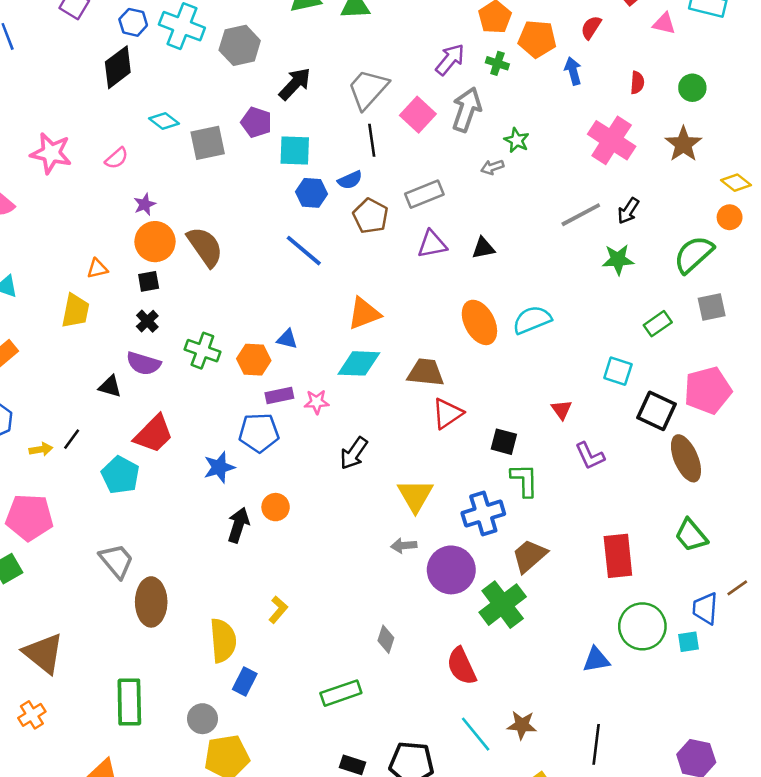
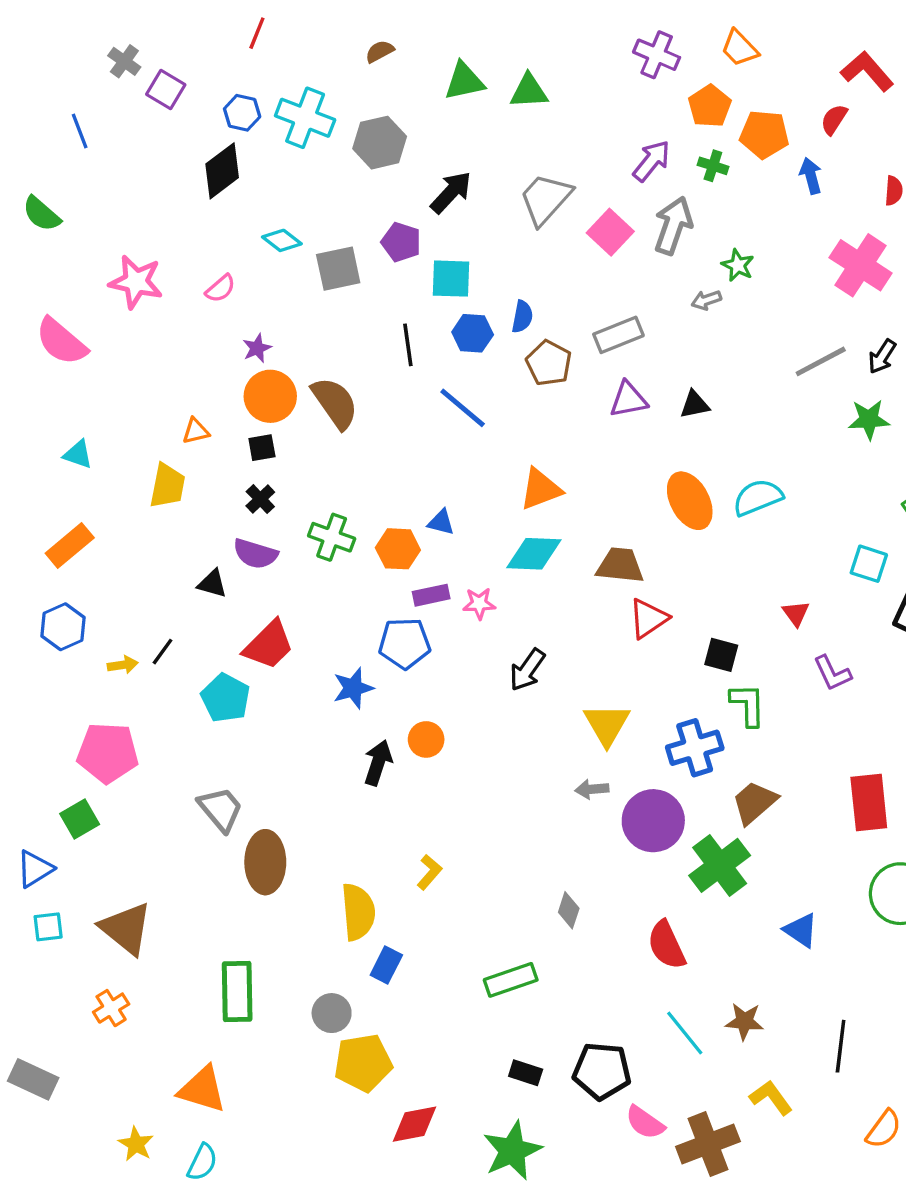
black line: (372, 140) -> (408, 345), moved
blue semicircle: (350, 180) -> (522, 317), turned -55
blue triangle: (596, 660) -> (801, 930), moved, turned 44

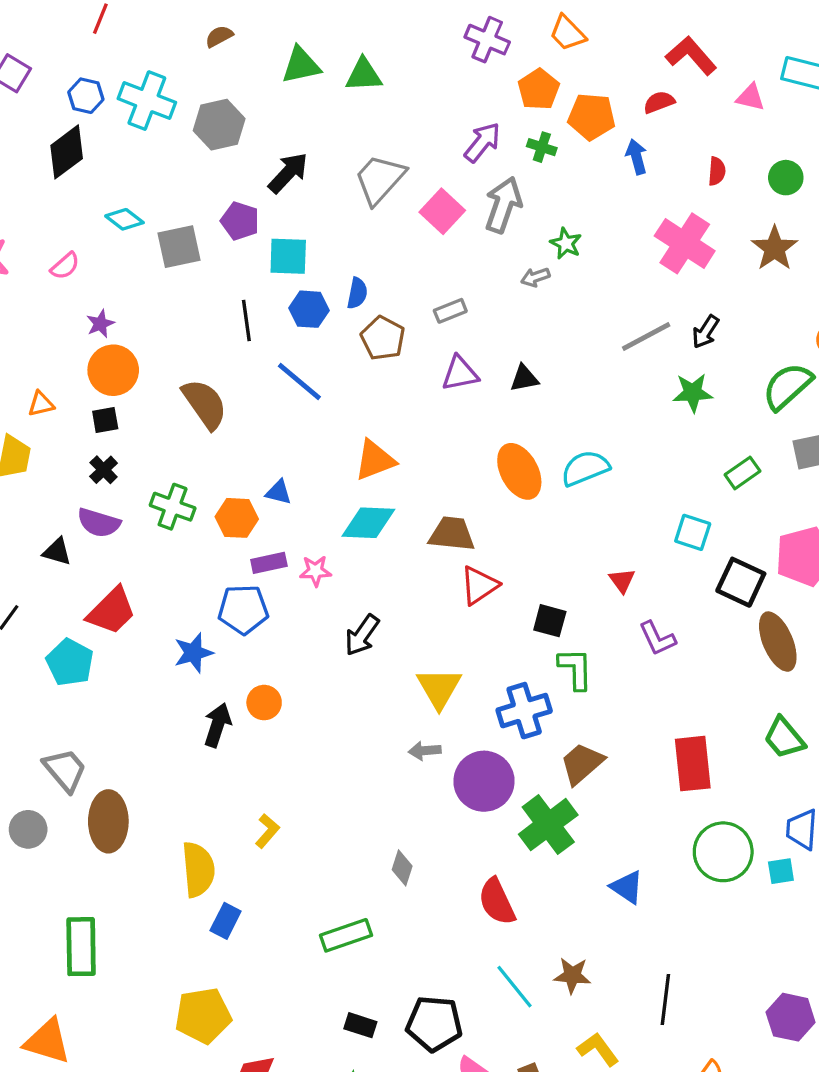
red semicircle: (834, 119) -> (659, 102), turned 36
gray rectangle: (618, 335) -> (450, 311), size x0.7
brown semicircle: (335, 403) -> (205, 404), moved
gray circle: (332, 1013) -> (28, 829), moved

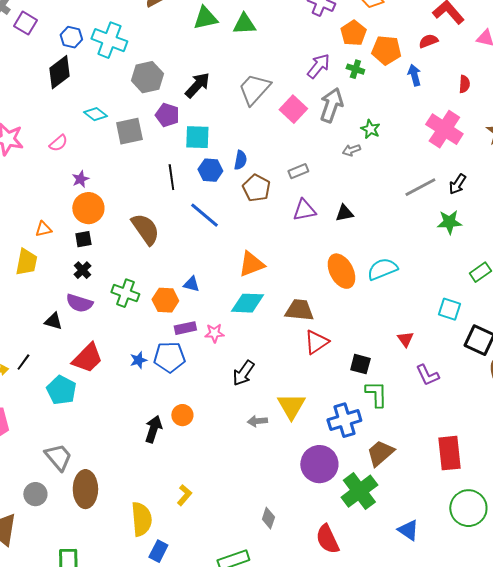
gray hexagon: (219, 125) -> (147, 77), moved
blue star: (193, 653) -> (138, 360), moved, size x0.7
gray arrow: (425, 751) -> (257, 421), moved

